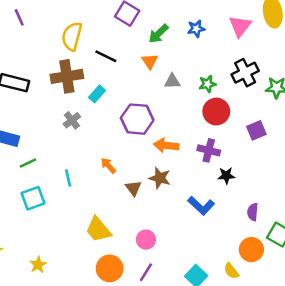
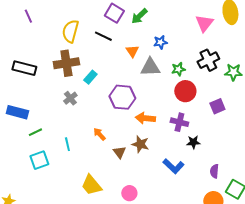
blue star: (196, 29) -> (160, 42), moved
green arrow: (159, 34) -> (139, 16), moved
black line: (106, 56) -> (103, 36), moved
gray triangle: (172, 81) -> (150, 67), size x1.5

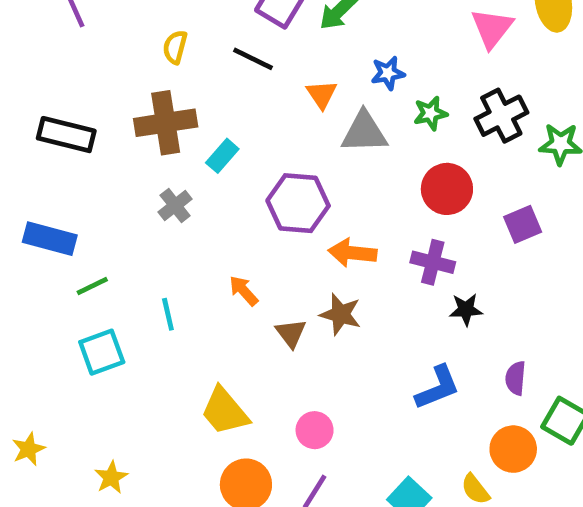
yellow semicircle: (70, 31) -> (175, 47), size x0.6
green star: (178, 69) -> (430, 113), moved
blue L-shape: (173, 166) -> (438, 388), moved, turned -65

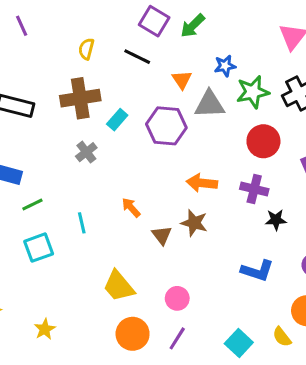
green star: (430, 113) -> (253, 92), size x1.5
purple hexagon: (298, 203) -> (166, 126), moved
blue L-shape: (438, 388) -> (257, 271), turned 40

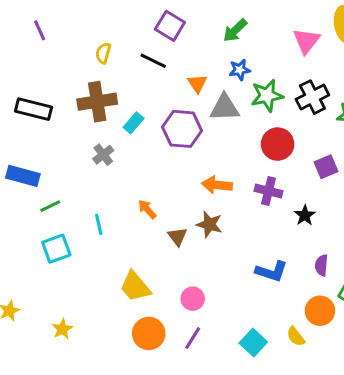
green arrow: (193, 26) -> (235, 30), moved
black star: (276, 220) -> (305, 215), moved, turned -30

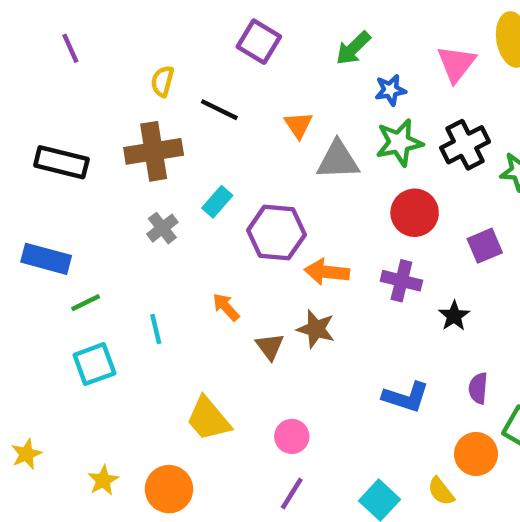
black line: (153, 61) -> (219, 110), moved
blue star: (240, 70) -> (390, 90), moved
cyan rectangle: (134, 123) -> (217, 202), moved
purple hexagon: (182, 129) -> (276, 232), moved
orange circle: (149, 333) -> (169, 489), moved

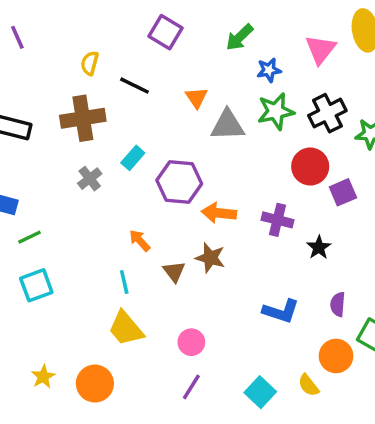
red circle: (415, 213) -> (310, 166), moved
cyan line: (156, 329) -> (124, 282), moved

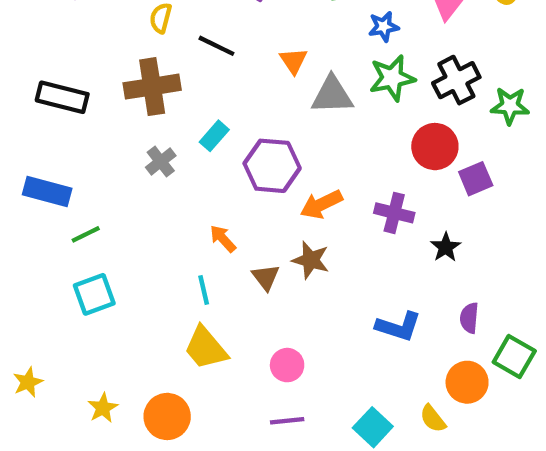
orange arrow: (219, 213) -> (321, 204), turned -32
purple line: (191, 387) -> (287, 421), turned 52

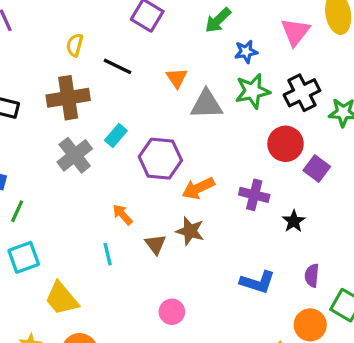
gray cross: (161, 162) -> (75, 155), size x1.5
purple square: (476, 179) -> (317, 168), turned -30
green line: (86, 234) -> (17, 211), turned -40
yellow trapezoid: (206, 348) -> (62, 299), moved

